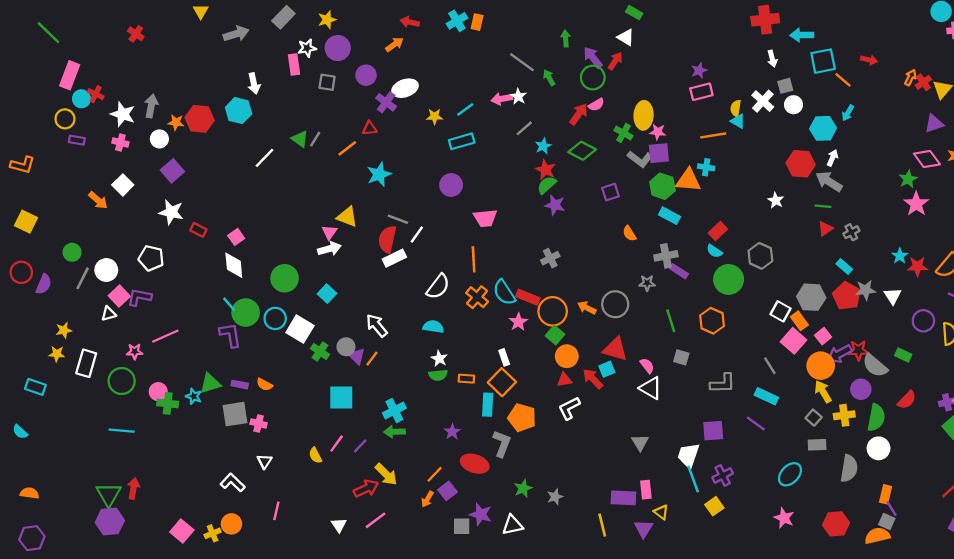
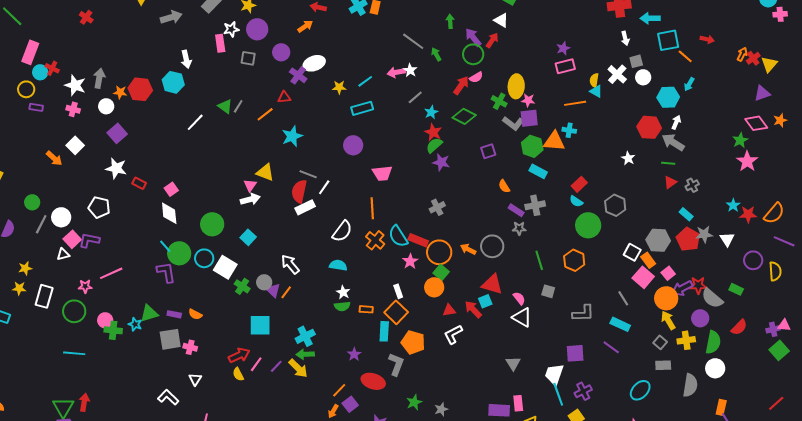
purple rectangle: (679, 271) -> (516, 210), moved
orange circle: (567, 356) -> (434, 287), moved
yellow arrow: (386, 474) -> (298, 368), moved
red arrow: (366, 488) -> (239, 355), moved

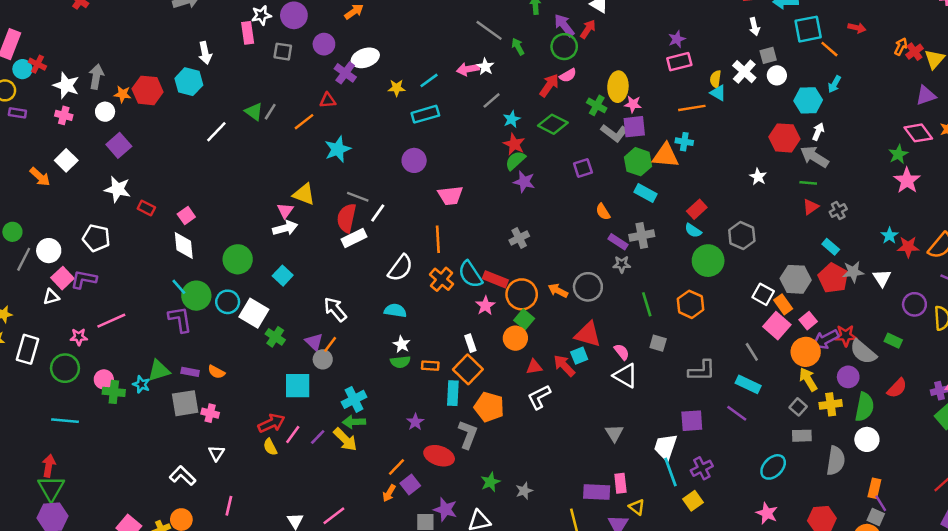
gray circle: (264, 282) -> (323, 359), moved
red arrow: (84, 402) -> (49, 466), moved

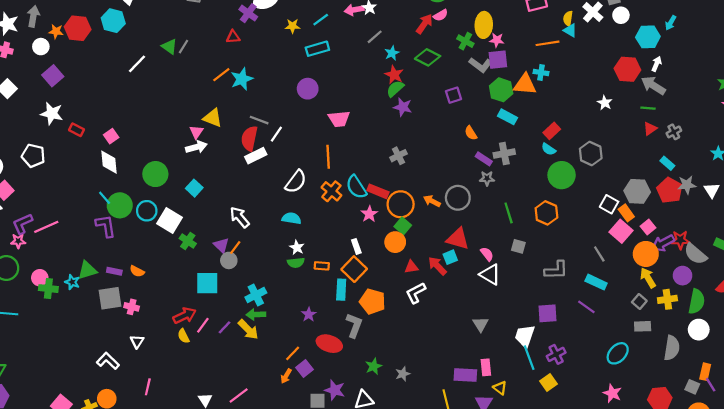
orange line: (304, 122) -> (221, 75), moved
purple L-shape: (84, 279) -> (23, 224), moved, turned -35
gray square: (876, 517) -> (692, 387), moved

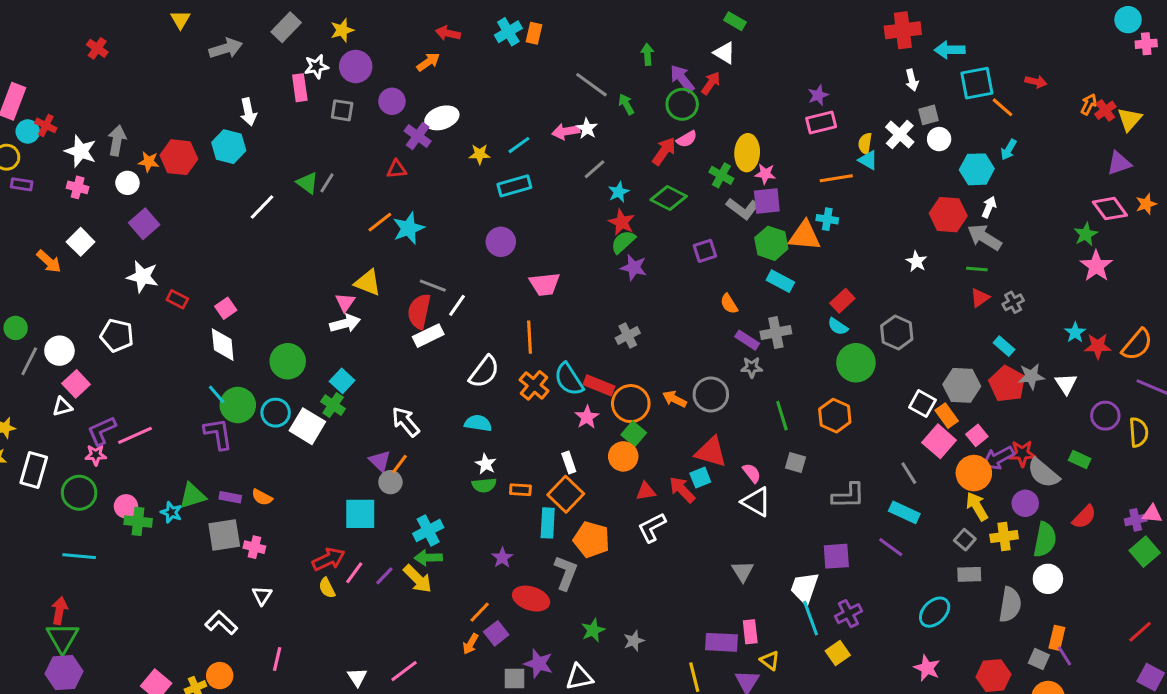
green cross: (188, 241) -> (333, 405), moved

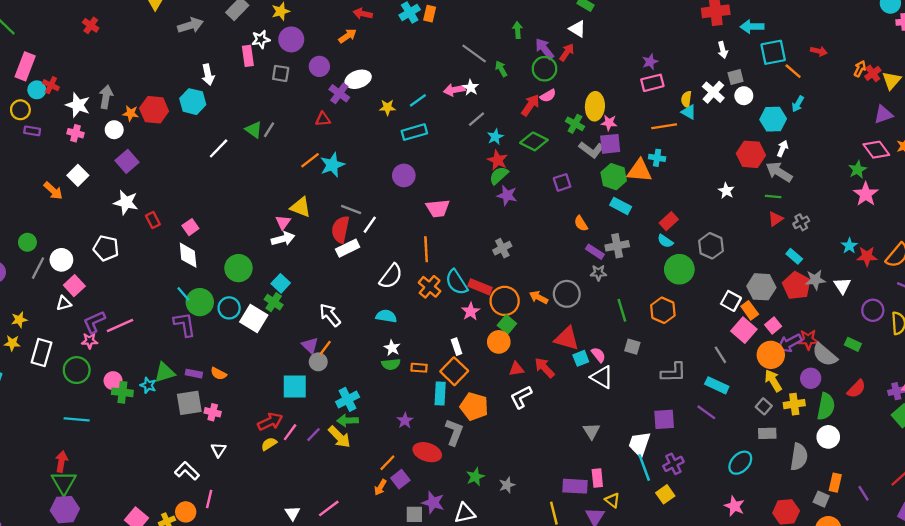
red rectangle: (177, 299) -> (153, 220), turned 35
cyan square: (700, 478) -> (581, 358), moved
yellow semicircle: (327, 588) -> (269, 444), turned 84
purple line: (1065, 656) -> (863, 493), moved
pink line: (277, 659) -> (209, 499), moved

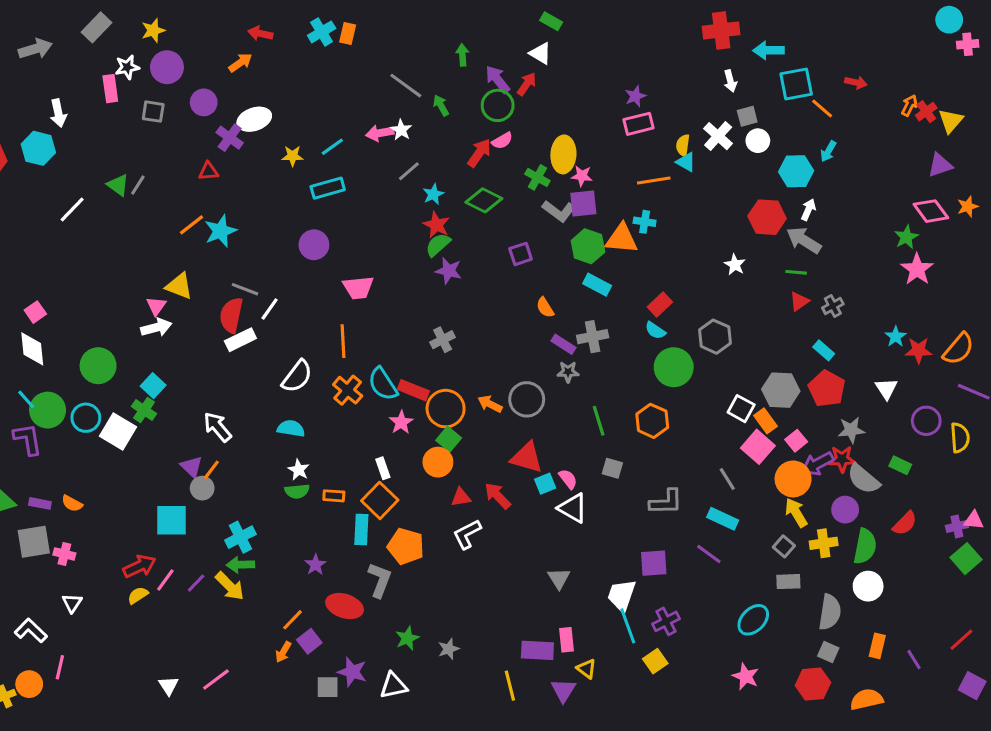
gray star: (815, 280) -> (851, 430), moved
gray square: (821, 499) -> (828, 652), moved

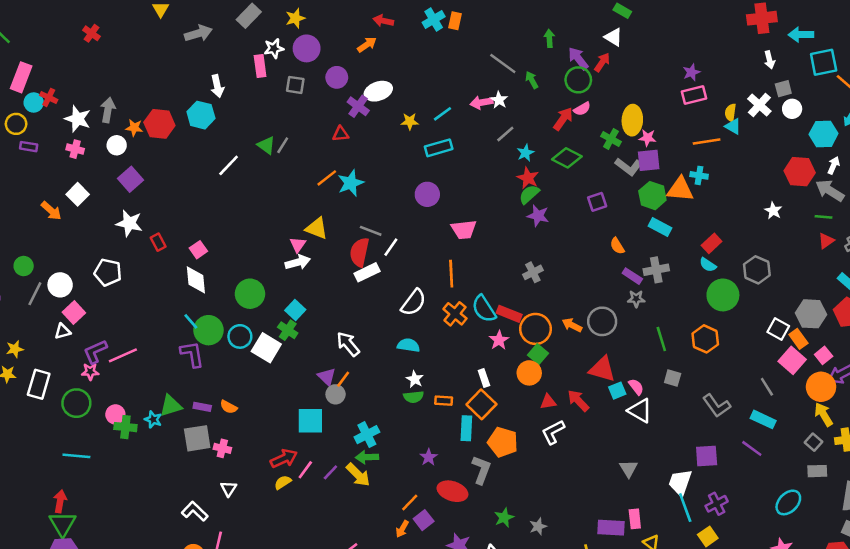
gray L-shape: (666, 502) -> (717, 406), turned 56

